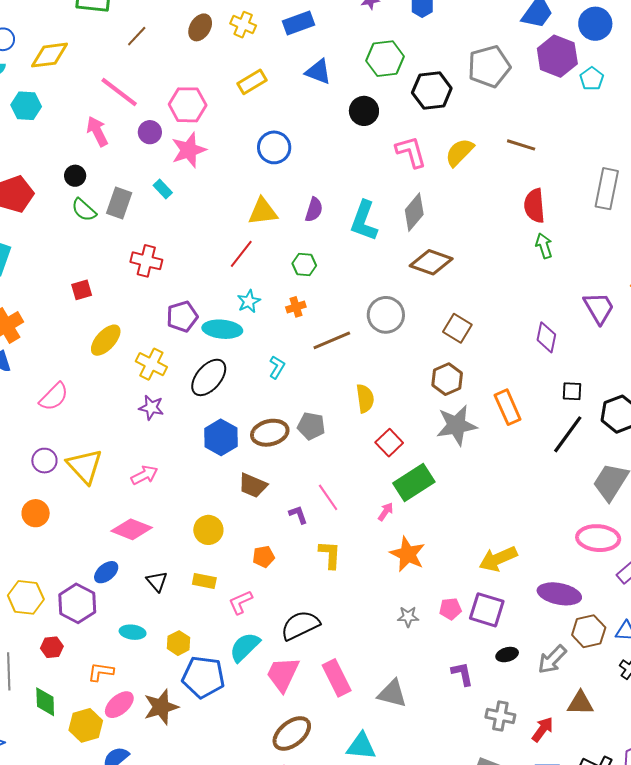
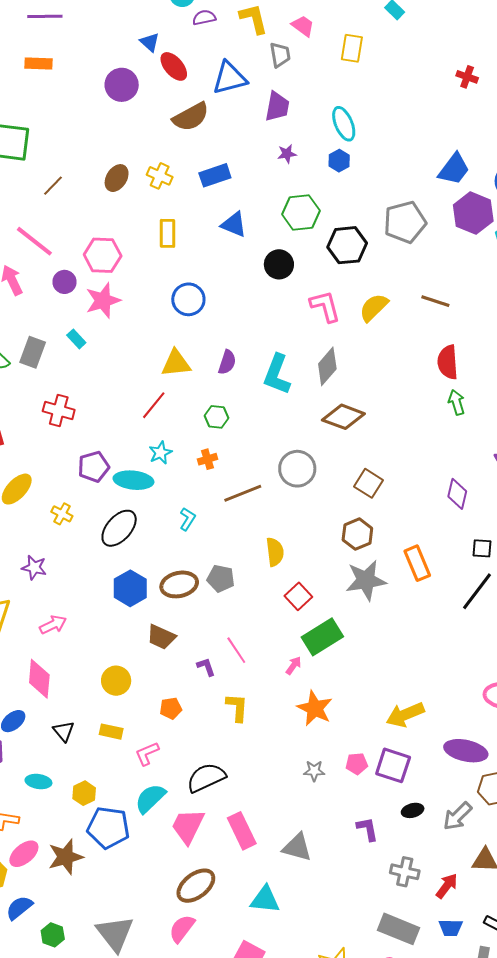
yellow rectangle: (252, 82) -> (167, 233), turned -60
yellow cross: (151, 364) -> (62, 514), size x0.7
purple star: (151, 408) -> (34, 568), moved
pink diamond: (132, 529) -> (39, 679), turned 72

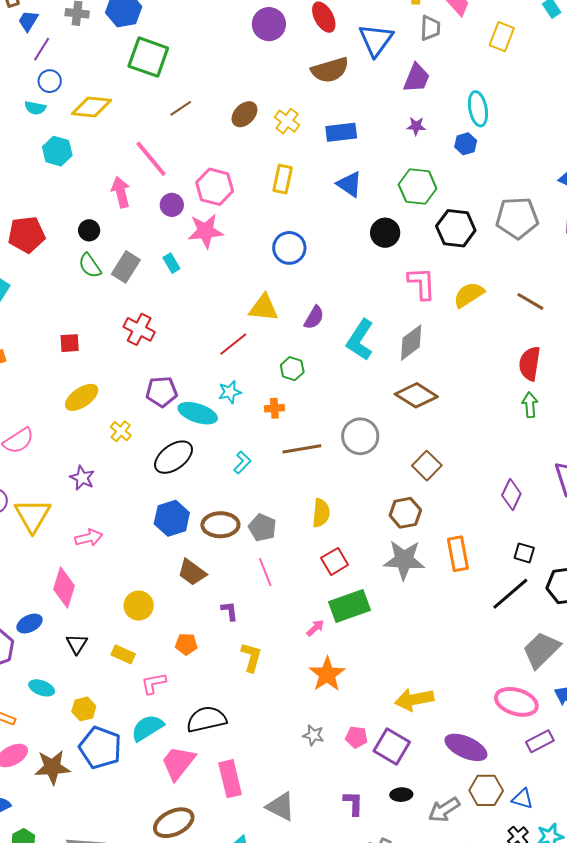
blue triangle: (230, 78) -> (376, 40), turned -51
pink line: (236, 650) -> (265, 572), moved

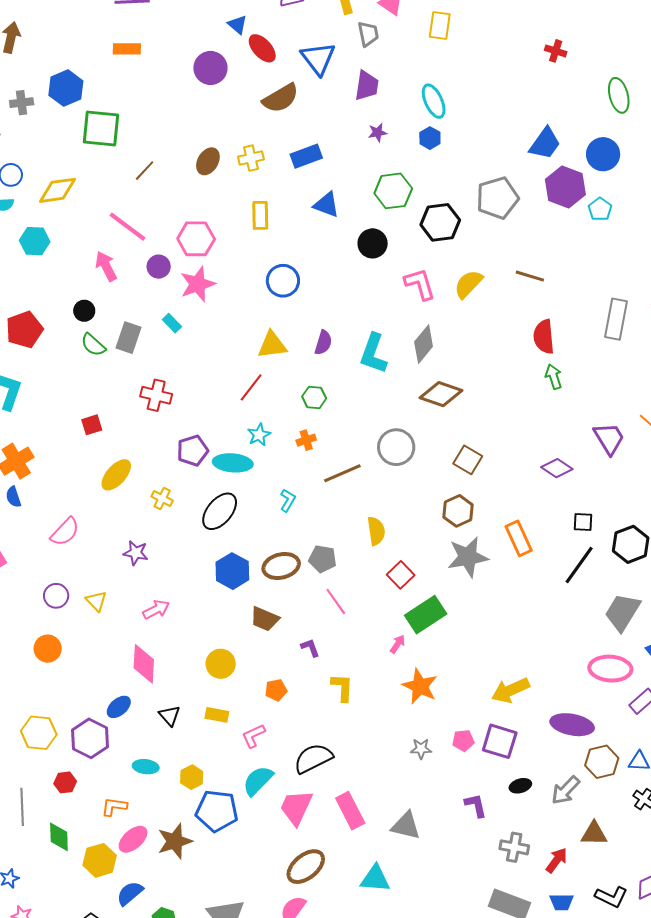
yellow cross: (287, 121) -> (251, 158), turned -35
purple diamond: (511, 495) -> (557, 468), turned -68
yellow triangle: (33, 515) -> (96, 601), size x0.6

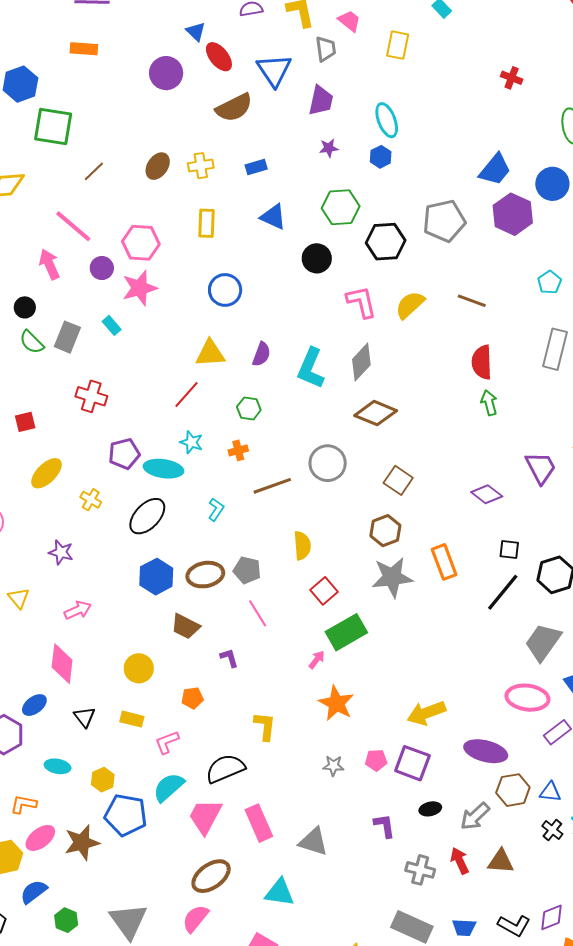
blue rectangle: (306, 156) -> (256, 167), size x0.7
cyan pentagon: (600, 209) -> (550, 282), moved
cyan star: (259, 435) -> (191, 442), turned -30
yellow L-shape: (342, 687) -> (265, 726), moved
red arrow: (557, 860) -> (460, 861), moved, turned -64

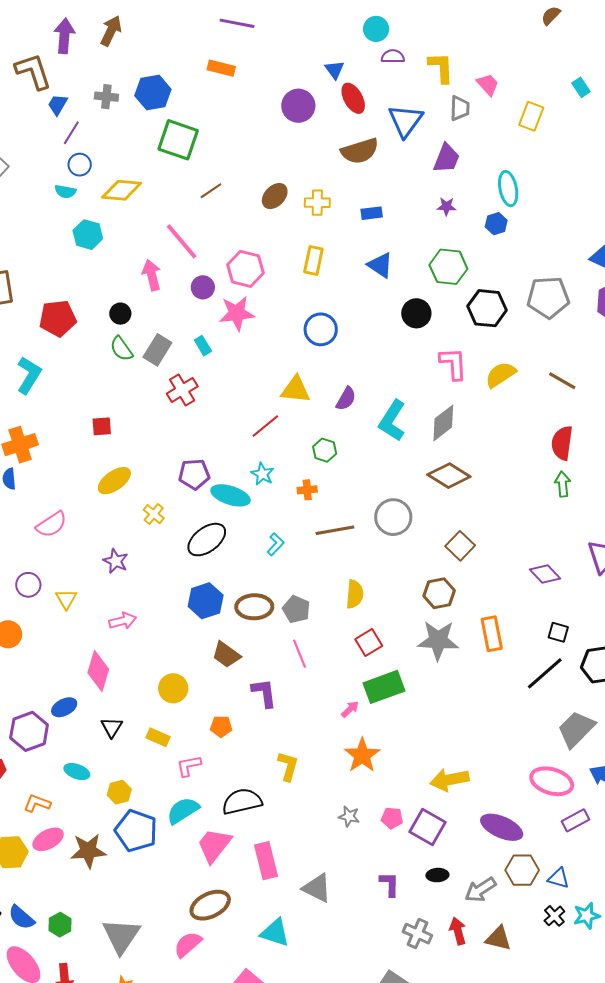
red cross: (91, 396) -> (182, 390), moved, turned 32
purple L-shape: (229, 658) -> (264, 693), size x1.5
blue semicircle: (34, 892) -> (21, 917), moved, turned -112

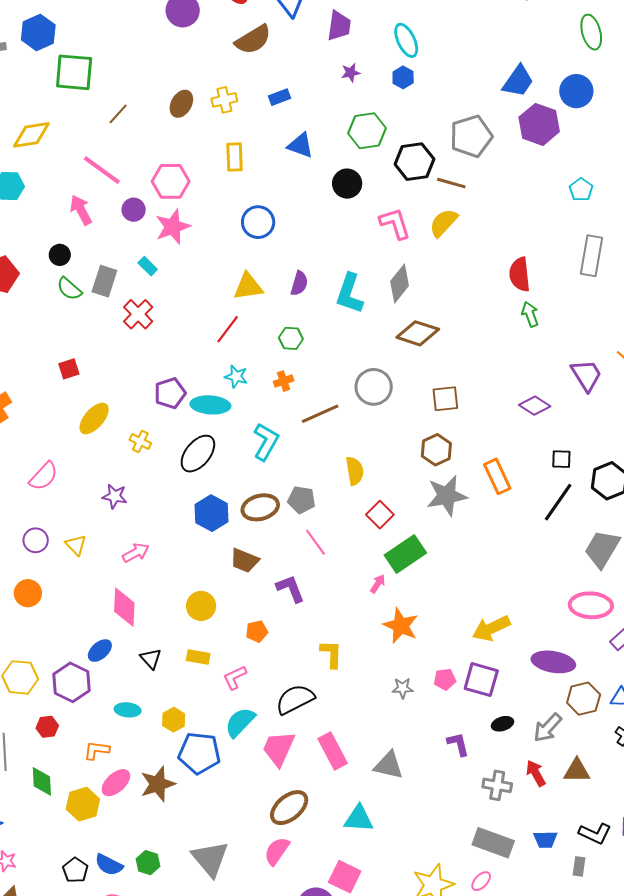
brown line: (562, 381) -> (451, 183), moved
cyan L-shape: (276, 544) -> (266, 442), size x1.6
brown square: (460, 546) -> (445, 399), turned -36

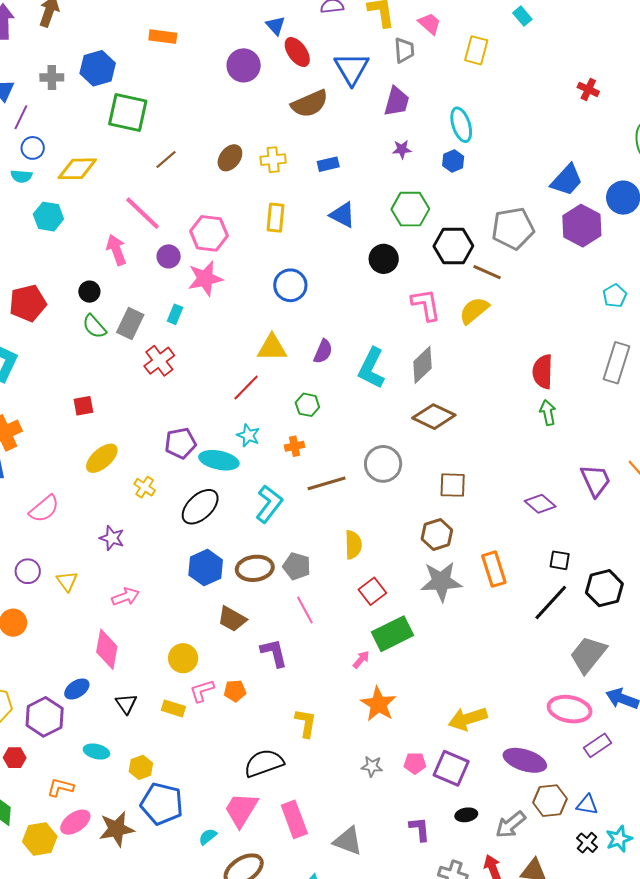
cyan rectangle: (148, 266) -> (175, 314), turned 60
pink L-shape: (235, 678) -> (202, 691), moved
cyan semicircle: (240, 722) -> (208, 837), moved, size x0.6

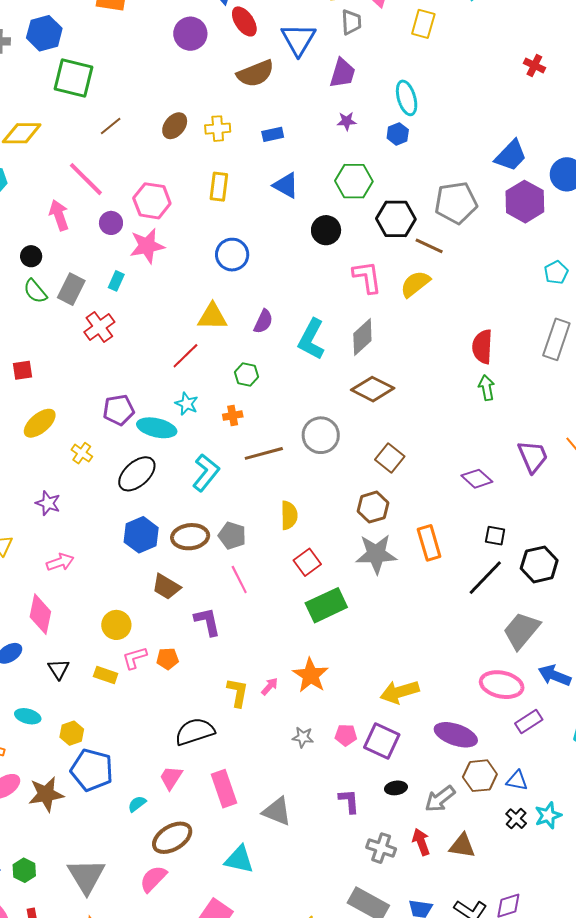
brown square: (453, 485) -> (390, 458), turned 36
pink arrow: (361, 660) -> (270, 686), moved
pink trapezoid: (241, 810) -> (171, 778), size x0.7

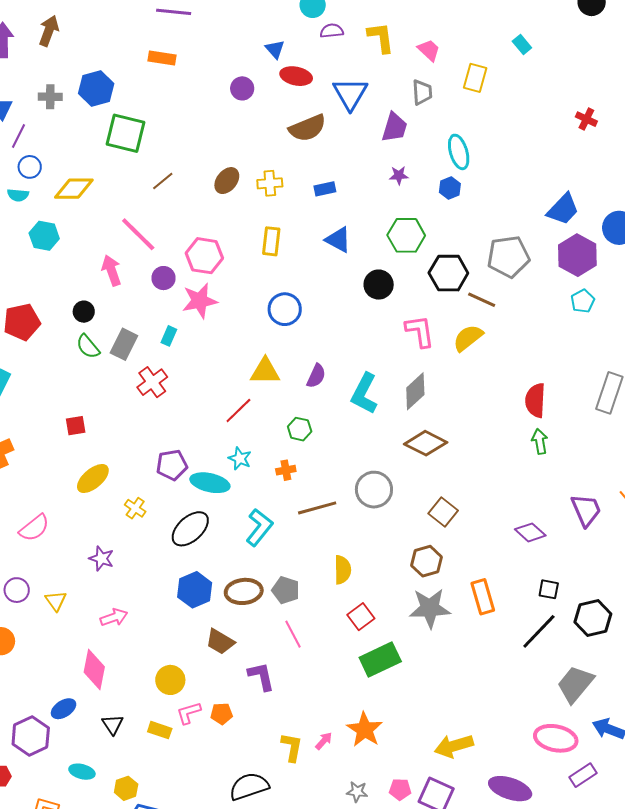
red ellipse: (244, 21) -> (296, 76), turned -44
gray trapezoid: (351, 22) -> (422, 92), moved
purple circle: (190, 34) -> (242, 88), size x0.7
cyan pentagon: (556, 272) -> (583, 301), moved

